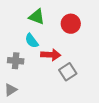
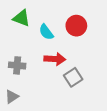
green triangle: (37, 17) -> (21, 18), moved
cyan semicircle: (32, 41) -> (46, 32), moved

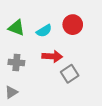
green triangle: (21, 18) -> (16, 28), moved
cyan semicircle: (46, 32) -> (44, 31), turned -84

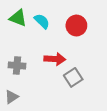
green triangle: (16, 28) -> (18, 18), moved
cyan semicircle: (44, 31) -> (42, 21), moved, turned -105

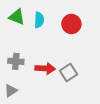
cyan semicircle: (42, 21) -> (39, 20), turned 49
red arrow: (55, 59) -> (45, 68), moved

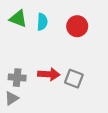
gray cross: (16, 61) -> (17, 78), moved
gray square: (68, 72) -> (74, 79), turned -36

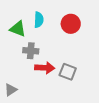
green triangle: (18, 19) -> (18, 29), moved
gray cross: (17, 78) -> (31, 51), moved

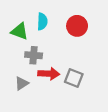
gray triangle: (11, 90) -> (22, 83), moved

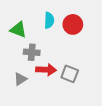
cyan semicircle: (42, 22) -> (49, 20), moved

